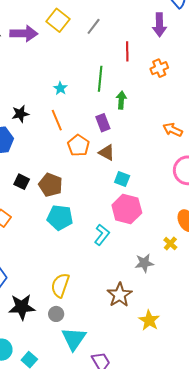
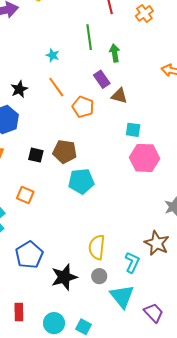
brown triangle: (107, 153) -> (119, 96), moved
cyan L-shape: (102, 235) -> (132, 262), moved

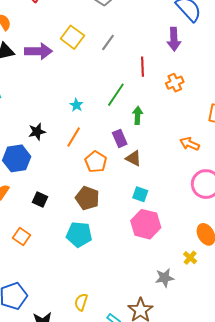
green line: (89, 37) -> (116, 95), turned 30
orange line: (56, 87) -> (74, 137), turned 55
brown pentagon: (65, 152) -> (87, 198), moved
yellow semicircle: (97, 247) -> (81, 302), size x0.7

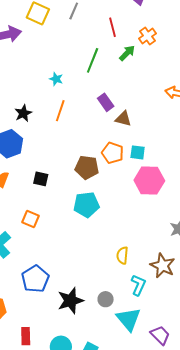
green arrow: (138, 115) -> (127, 53), moved, turned 54
orange pentagon: (96, 162) -> (113, 153), moved
yellow semicircle: (81, 302) -> (122, 255), moved

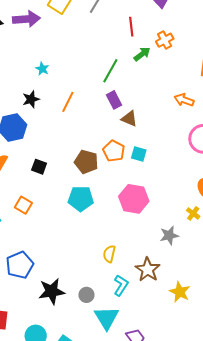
green line: (93, 60) -> (110, 71), moved
cyan star: (56, 79) -> (42, 69), moved
pink hexagon: (149, 180) -> (134, 199), moved

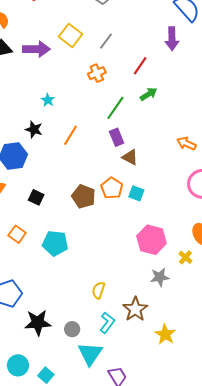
red line: (131, 27) -> (140, 66), turned 36
orange cross: (165, 40) -> (97, 73), moved
black star: (31, 99) -> (34, 129), turned 30
cyan pentagon: (81, 199) -> (55, 243), moved
pink hexagon: (134, 199) -> (151, 240), moved

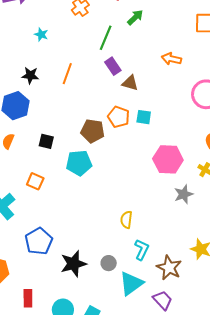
cyan star: (48, 100) -> (41, 34), moved
orange arrow: (186, 143) -> (171, 59), moved
cyan pentagon: (55, 243) -> (79, 163), moved
brown star: (135, 309) -> (169, 268), moved
cyan triangle: (90, 354) -> (131, 283), turned 32

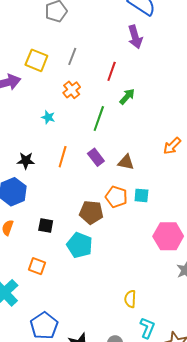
cyan star: (41, 34) -> (48, 117), moved
orange arrow: (171, 59) -> (172, 146), moved, turned -54
purple rectangle: (113, 66) -> (96, 157), moved
cyan pentagon: (79, 163) -> (80, 245), turned 30

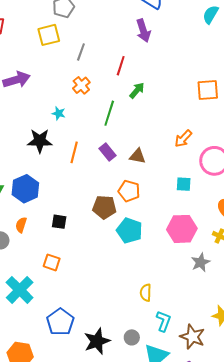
yellow square: (36, 60) -> (49, 35), moved, turned -35
black star: (26, 161) -> (40, 141), moved, size x1.4
cyan square: (141, 195) -> (184, 184), moved
cyan pentagon: (80, 245) -> (129, 230), moved

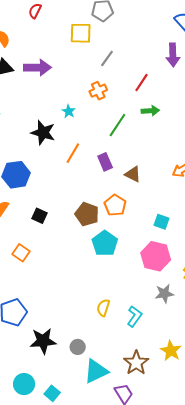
green arrow: (137, 90) -> (150, 111), turned 30
cyan square: (184, 184) -> (162, 222), moved
cyan L-shape: (164, 321) -> (135, 316), moved

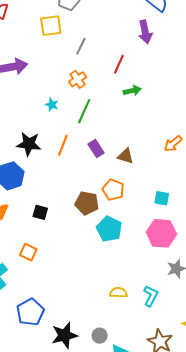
green line: (117, 125) -> (84, 111), moved
black star: (43, 133) -> (29, 144), moved
yellow semicircle: (103, 308) -> (118, 293), turned 84

